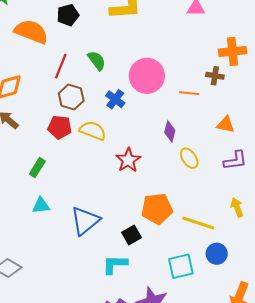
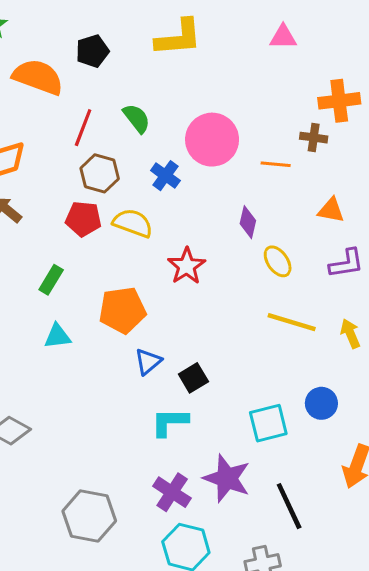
orange pentagon: (157, 209) -> (122, 310), moved
blue triangle: (85, 221) -> (148, 362), moved, size x0.6
yellow line: (198, 223) -> (292, 322), moved

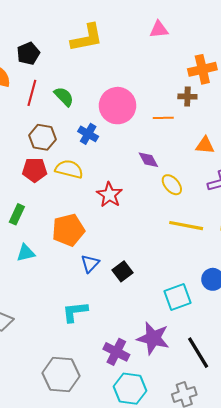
red line: (83, 128) -> (32, 93), moved
purple diamond: (248, 222) -> (148, 160), turned -35
cyan L-shape: (170, 422) -> (75, 312), moved

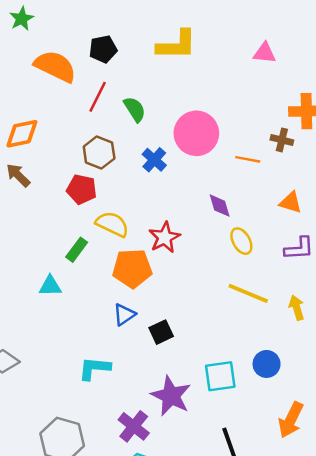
yellow semicircle: (69, 169) -> (112, 224), moved
green rectangle: (17, 214) -> (77, 250), moved
orange pentagon: (68, 230) -> (132, 268), moved
purple star: (153, 338) -> (171, 396), moved

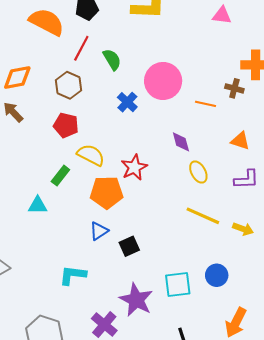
brown hexagon: (99, 152) -> (68, 85), moved
yellow arrow: (297, 308) -> (243, 229), turned 126

